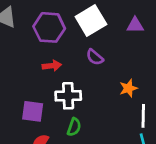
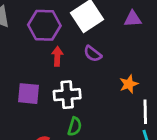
red arrow: (52, 66) -> (57, 56), moved, turned -78
purple square: (33, 111) -> (28, 94), moved

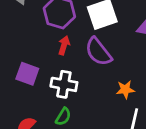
purple semicircle: (93, 54) -> (98, 52), size x1.6

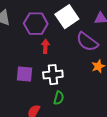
purple semicircle: (98, 52) -> (87, 42), moved

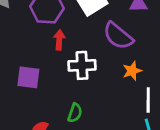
white cross: (53, 75) -> (82, 65), moved

